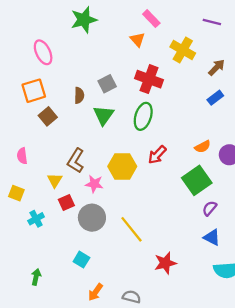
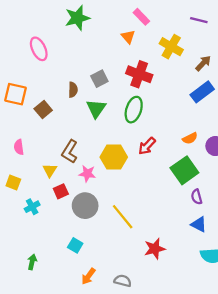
orange square: (34, 91) -> (16, 94), moved, turned 30
blue rectangle: (215, 98) -> (202, 92), size x1.5
purple semicircle: (210, 208) -> (197, 197), turned -56

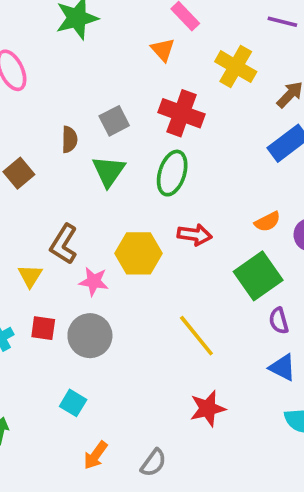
red arrow: (147, 146) -> (195, 235), turned -126
red square: (61, 191) -> (43, 328), moved, turned 32
yellow line: (123, 217) -> (196, 336), moved
gray semicircle: (123, 281) -> (153, 463), turned 112

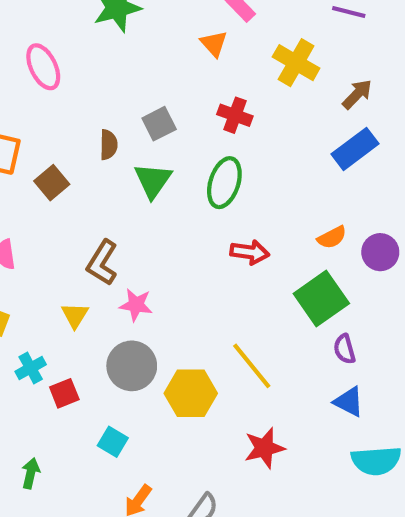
red cross: (181, 113) -> (235, 115), size x0.7
yellow hexagon: (139, 253) -> (191, 393), moved
yellow triangle: (30, 276) -> (75, 315), moved
red square: (43, 328) -> (64, 393), moved, turned -30

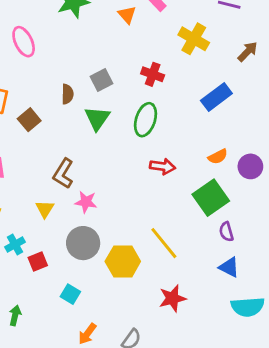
orange triangle: (214, 44) -> (127, 15), moved
brown arrow: (357, 94) -> (248, 52), moved
blue rectangle: (355, 149) -> (216, 97), moved

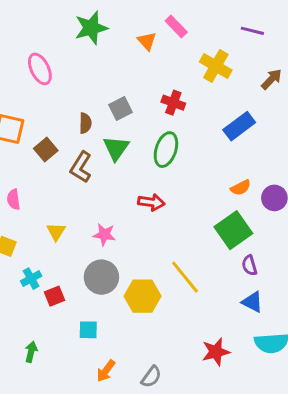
red arrow: (163, 166) -> (151, 202), moved
brown L-shape: (63, 174) -> (81, 167), moved
yellow triangle: (45, 209) -> (56, 232), moved
cyan square: (70, 294) -> (88, 330), turned -30
red star: (172, 298) -> (216, 352), moved

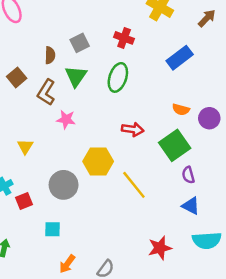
orange semicircle: (241, 188) -> (181, 110), turned 42
red arrow: (151, 202) -> (133, 129), moved
pink star: (104, 235) -> (66, 119), moved
yellow hexagon: (142, 296) -> (98, 161), moved

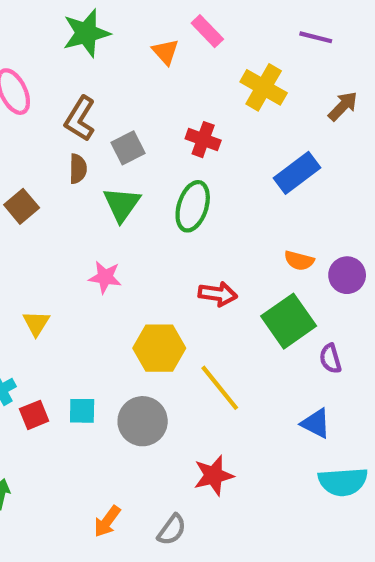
brown L-shape: (46, 92) -> (80, 119), moved
purple semicircle: (188, 175) -> (330, 359), moved
gray circle: (64, 185) -> (143, 421), moved
cyan square: (52, 229) -> (82, 411), moved
red star: (160, 248) -> (214, 475), moved

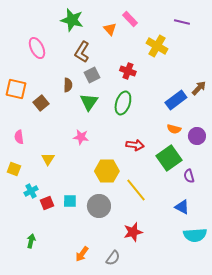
green star: (86, 33) -> (72, 20), turned 30
brown arrow: (343, 106) -> (199, 88), moved
brown L-shape: (80, 119) -> (82, 52), moved
blue rectangle: (297, 173) -> (176, 100), moved

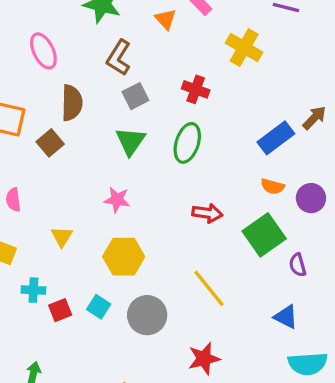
brown semicircle: (68, 85) -> (72, 103), moved, size x1.5
yellow hexagon: (107, 171) -> (124, 257), moved
cyan cross: (31, 191) -> (33, 290), turned 32
cyan square: (70, 201) -> (99, 307), turned 32

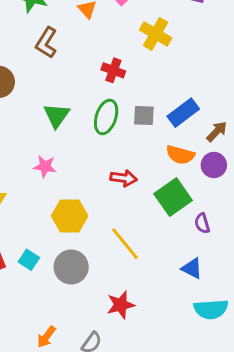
gray square: (135, 96) -> (144, 116), moved, turned 30
brown arrow: (314, 118) -> (217, 132), moved
orange semicircle: (273, 186) -> (180, 155), size x1.4
yellow hexagon: (124, 257) -> (70, 216), moved

